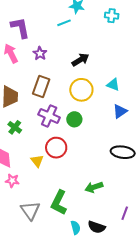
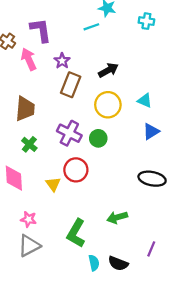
brown rectangle: (41, 86) -> (71, 85), moved
pink star: (12, 181) -> (29, 219), moved
gray triangle: (30, 210) -> (29, 246), moved, turned 35

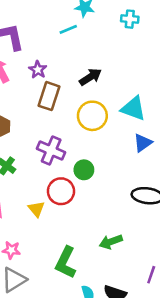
cyan triangle: (145, 101) -> (133, 108), size x1.5
green circle: (98, 138) -> (84, 170), moved

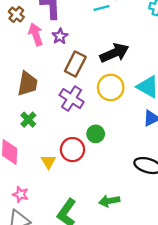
purple star: (38, 70) -> (60, 36), moved
black arrow: (90, 77) -> (114, 53), size x1.4
purple cross: (51, 150) -> (72, 99), moved

